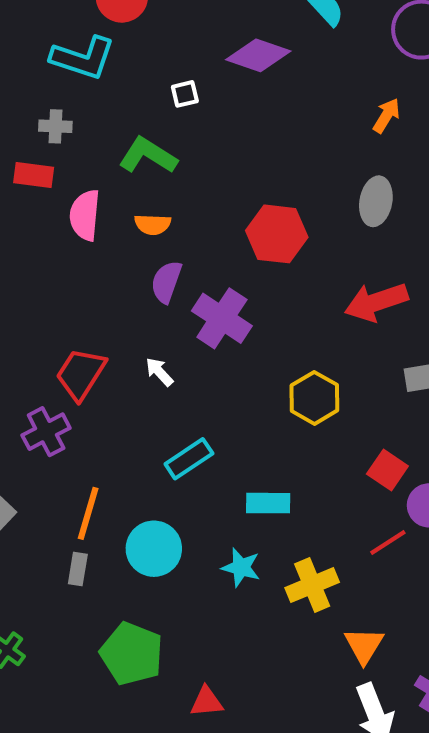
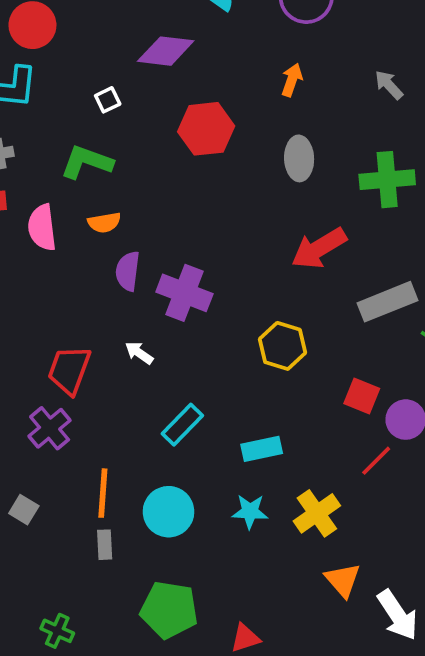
red hexagon: (277, 234) -> (206, 129), moved
orange triangle: (364, 645) -> (343, 580), moved

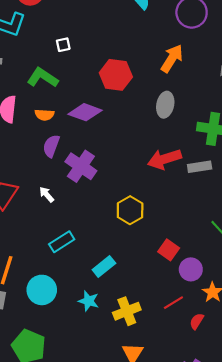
purple diamond: (166, 51) -> (85, 112), moved
orange arrow: (292, 80) -> (172, 58), size x1.5
gray rectangle: (387, 302) -> (200, 167), moved, size x0.7
cyan rectangle: (262, 449) -> (104, 267), turned -40
red line: (376, 461) -> (173, 303), moved

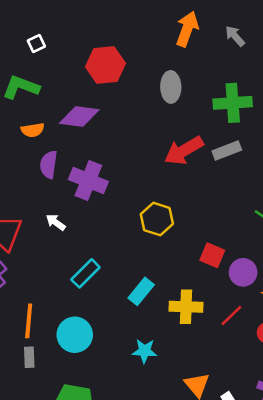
orange arrow: (172, 58) -> (187, 29), moved
cyan star: (89, 301) -> (145, 351), moved
yellow cross: (127, 311) -> (186, 307), moved, turned 36

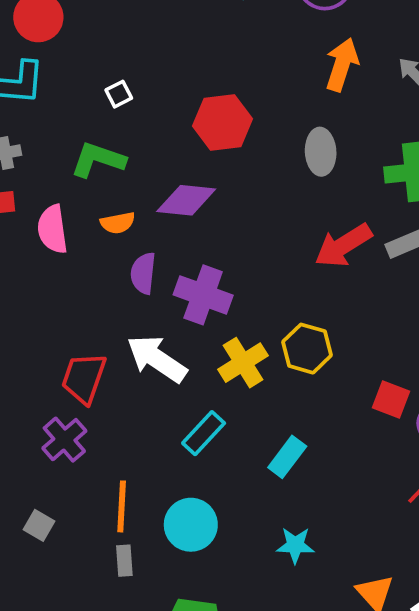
white arrow: (56, 222) -> (157, 359), size x2.0
yellow cross: (186, 307) -> (243, 363), moved, turned -32

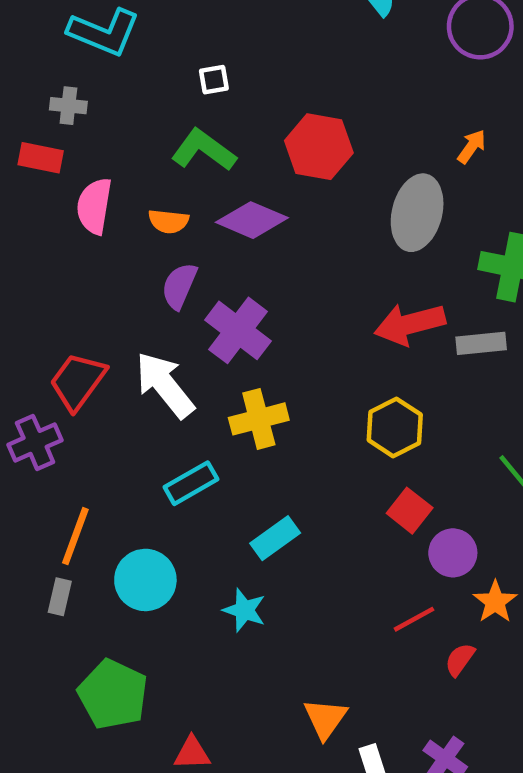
orange arrow: (342, 65) -> (472, 146), moved, size x0.6
gray ellipse: (321, 152) -> (417, 213), size x1.4
green L-shape: (98, 160) -> (204, 150), moved
yellow hexagon: (307, 349) -> (395, 427), moved
cyan star: (295, 545) -> (244, 610), moved

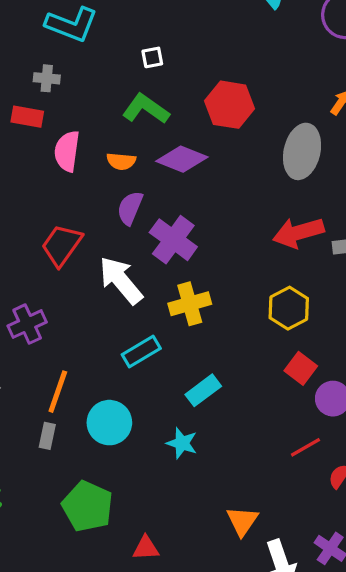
red trapezoid: (78, 381) -> (62, 245), moved

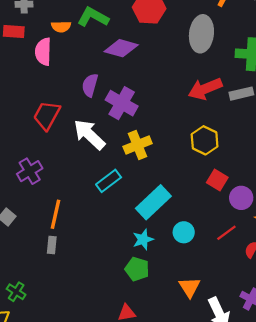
orange semicircle: (121, 161) -> (61, 27), moved
cyan rectangle: (203, 390) -> (153, 202), size x1.5
cyan circle: (109, 423) -> (184, 232), moved, size x0.7
cyan star: (182, 443) -> (143, 239), turned -30
green pentagon: (87, 506) -> (137, 269), moved, size x0.7

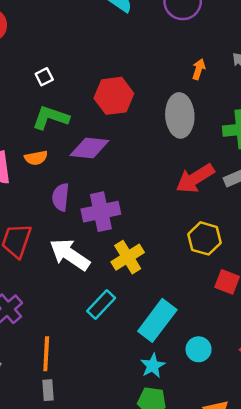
orange semicircle: (61, 27) -> (36, 158), moved
purple cross: (122, 103) -> (101, 212), turned -32

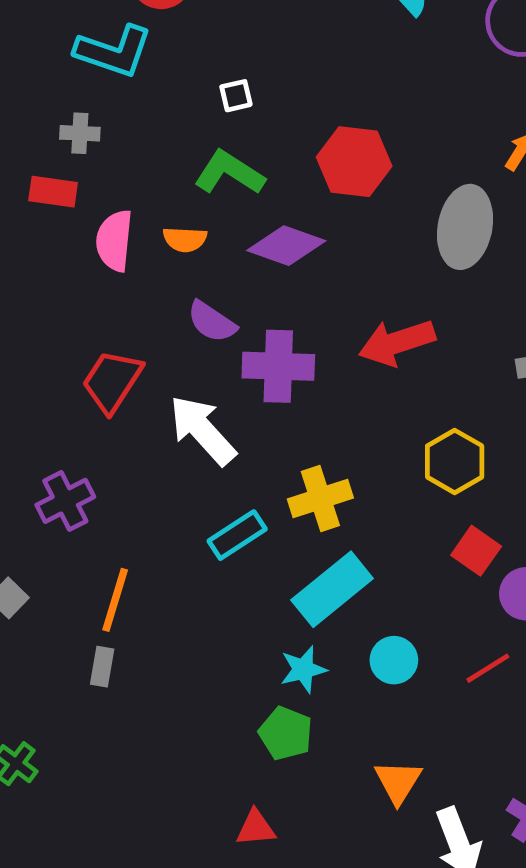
red arrow: (195, 178) -> (397, 342), moved
purple semicircle: (61, 197) -> (212, 322), turned -76
yellow cross: (128, 257) -> (320, 499), moved

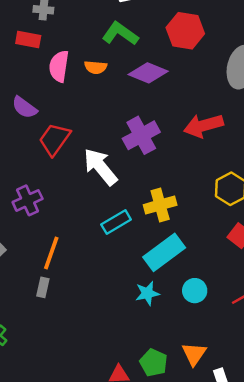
purple semicircle: (212, 322) -> (24, 107), moved
purple cross: (278, 366) -> (141, 135), turned -33
green pentagon: (286, 733) -> (154, 363), moved

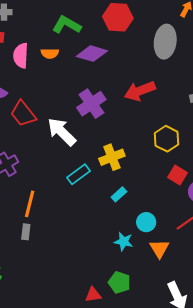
red trapezoid: (55, 139) -> (23, 114), turned -68
cyan rectangle: (164, 252) -> (119, 194), size x0.5
cyan star: (147, 293) -> (124, 242), moved, turned 30
orange triangle: (194, 354) -> (159, 249), moved

